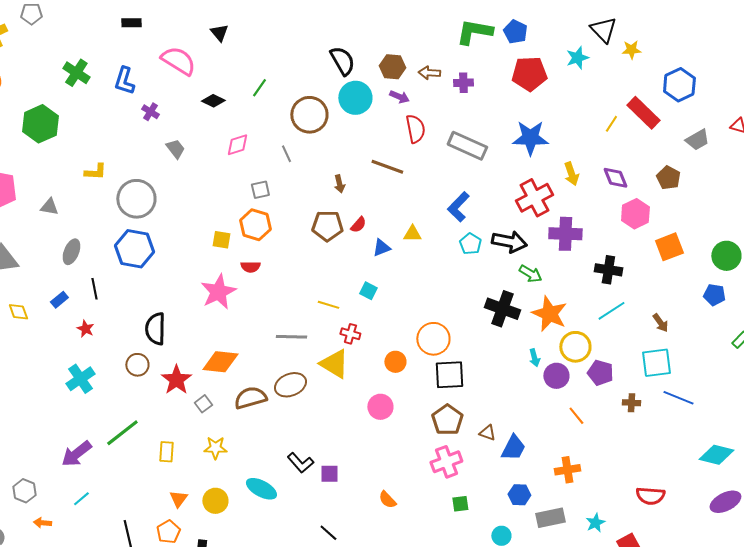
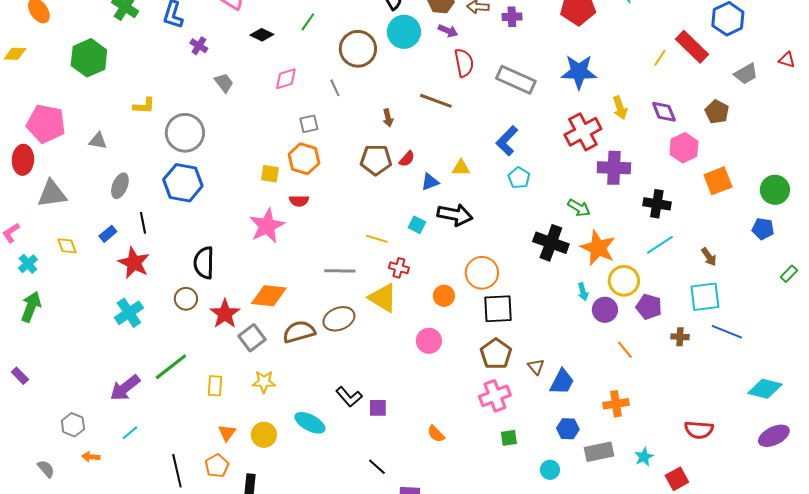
black arrow: (509, 242) -> (455, 215), moved
red star: (85, 329) -> (134, 263), size x1.8
gray square: (203, 404) -> (252, 338), size x1.5
brown triangle: (487, 433) -> (536, 367), turned 30

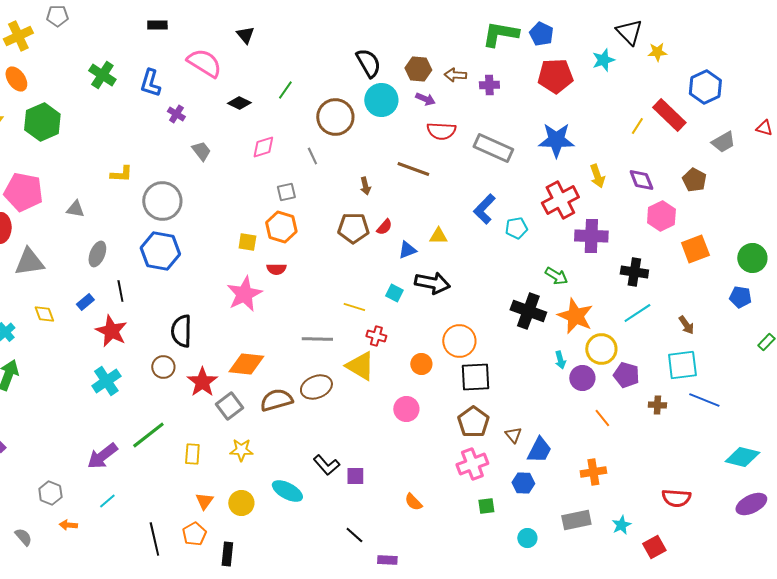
green hexagon: (89, 58) -> (42, 122), moved
red semicircle: (464, 63) -> (441, 131), turned 104
cyan pentagon: (519, 178) -> (516, 228), moved, turned 30
blue hexagon: (568, 429) -> (523, 483), moved

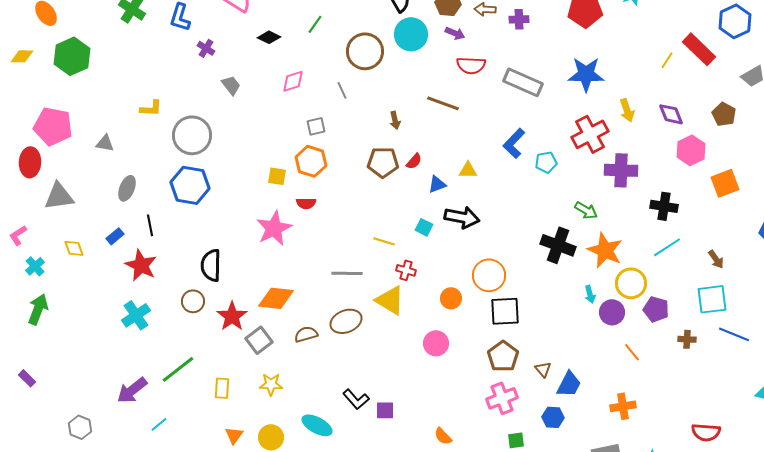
brown semicircle: (276, 400) -> (306, 334), size x0.7
cyan line: (107, 501) -> (159, 424), moved

